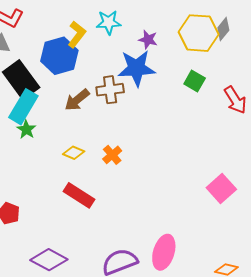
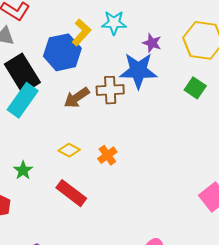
green star: (26, 129) -> (23, 170), moved

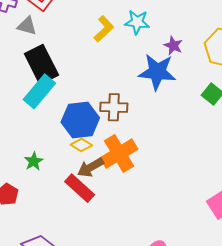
blue hexagon: (62, 52) -> (80, 120), moved
brown cross: (110, 90) -> (114, 107), moved
brown arrow: (77, 98) -> (90, 167), moved
orange cross: (107, 155) -> (119, 154), size x1.8

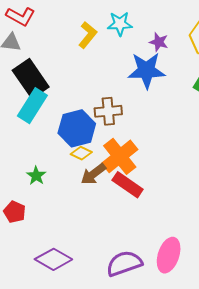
red rectangle: (80, 188) -> (128, 185), moved

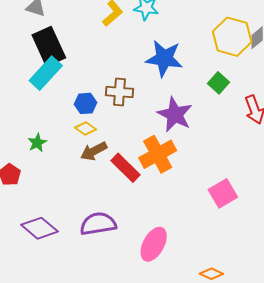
purple star: (159, 42) -> (175, 114), moved, size x1.8
blue hexagon: (77, 128) -> (85, 103), size x0.6
orange cross: (120, 156) -> (158, 154), moved
purple semicircle: (124, 263) -> (98, 224), moved

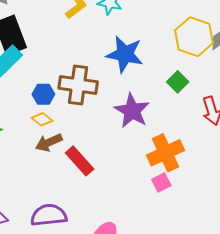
brown cross: (119, 92) -> (78, 85), size x1.4
orange cross: (158, 154) -> (166, 153), moved
pink square: (223, 193) -> (161, 183), moved, size x0.7

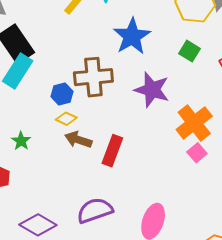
blue star: (125, 54) -> (132, 36), turned -30
brown arrow: (49, 142) -> (78, 140), turned 56
red rectangle: (80, 161) -> (112, 151), turned 76

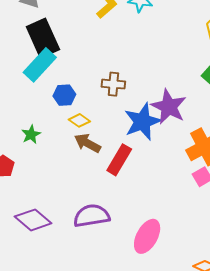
blue star: (132, 36) -> (142, 122), moved
brown cross: (93, 77) -> (113, 84), size x0.6
blue hexagon: (62, 94) -> (64, 95), moved

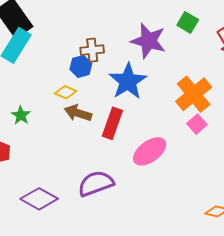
blue hexagon: (64, 95) -> (81, 66), moved
purple star: (169, 107) -> (148, 41), moved
pink ellipse: (147, 236) -> (150, 151), moved, turned 36

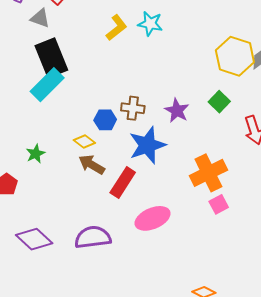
purple star: (148, 41) -> (177, 111), size x0.7
brown cross: (92, 50) -> (133, 108), moved
pink square: (197, 124) -> (219, 204), moved

